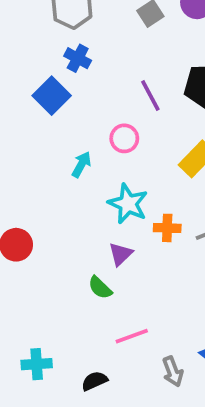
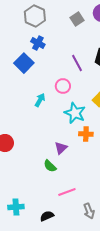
cyan star: (128, 204) -> (75, 113), moved

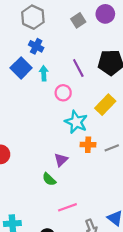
cyan arrow: (40, 100) -> (44, 73), moved, turned -32

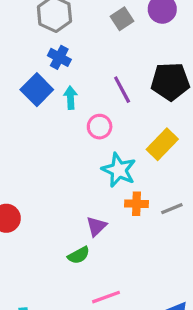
green semicircle: (49, 179) -> (79, 255), turned -72

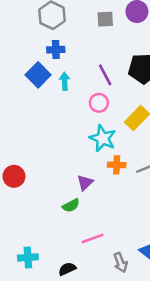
gray square: (122, 19) -> (105, 19), turned 30
blue cross: (59, 57) -> (56, 50), turned -30
pink circle: (100, 127) -> (99, 103), moved

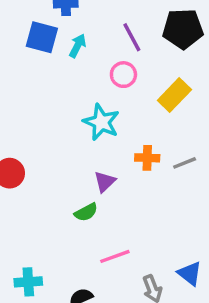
blue square: (38, 75) -> (42, 37), turned -30
cyan arrow: (65, 81) -> (78, 46), turned 30
cyan star: (103, 138) -> (101, 122), moved

